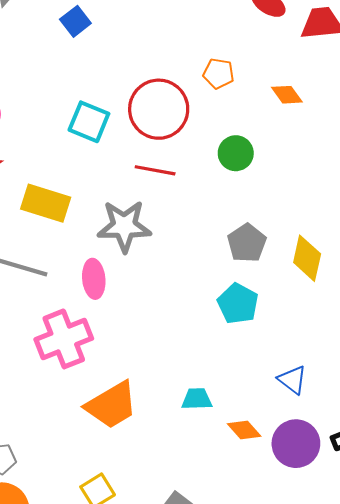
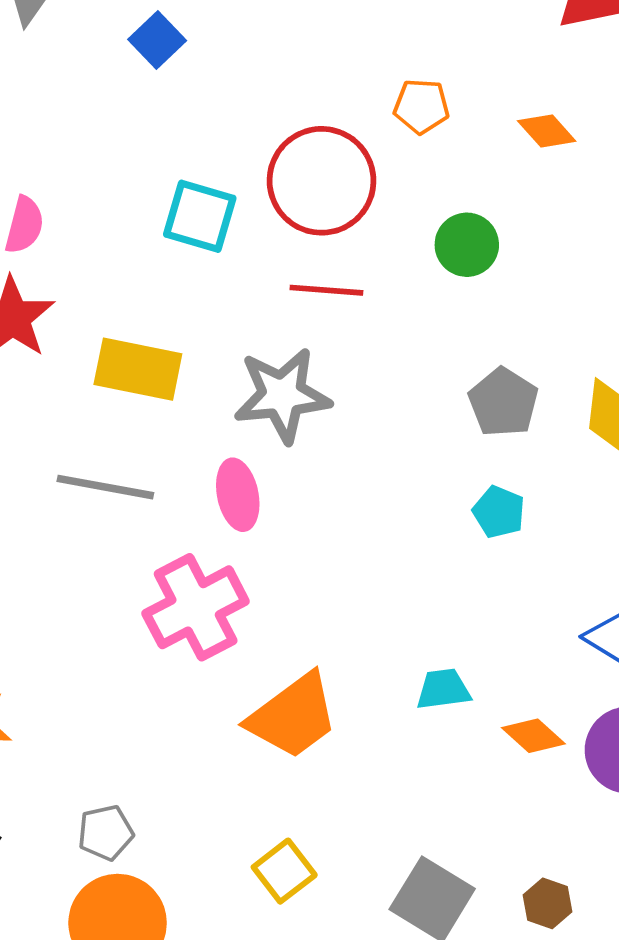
cyan pentagon: (238, 304) -> (499, 512), size x0.7

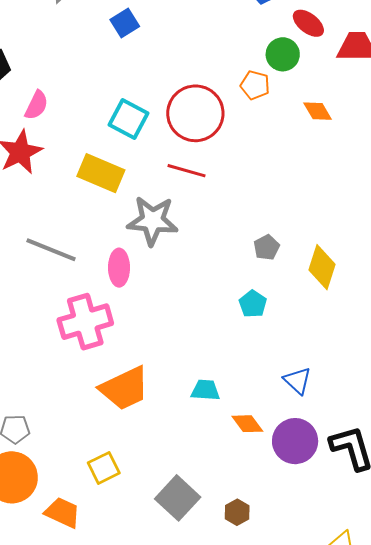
green circle: (467, 245) -> (283, 54), moved
yellow rectangle: (138, 369) -> (101, 173), moved
gray pentagon: (503, 402) -> (267, 247), size x0.7

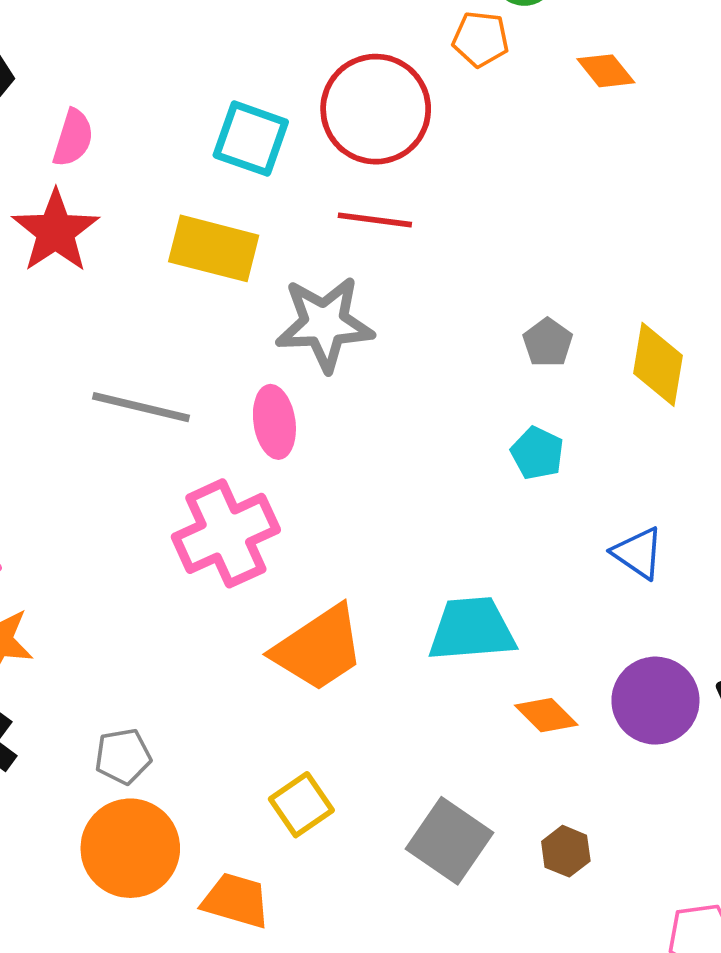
blue triangle: (297, 381) -> (638, 553), moved
cyan trapezoid: (205, 390) -> (472, 629), size x1.6
orange diamond: (247, 424) -> (546, 715), moved

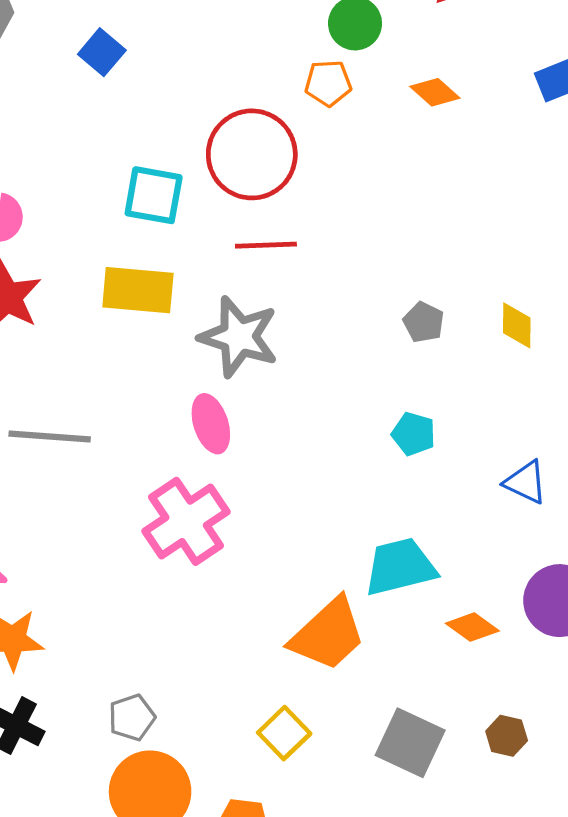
gray star: (325, 324) -> (239, 337), turned 30
yellow diamond: (658, 364) -> (517, 325), size x0.7
gray line: (141, 407) -> (50, 436), moved
cyan pentagon: (537, 453) -> (414, 434), moved
orange trapezoid: (319, 648) -> (328, 634), moved

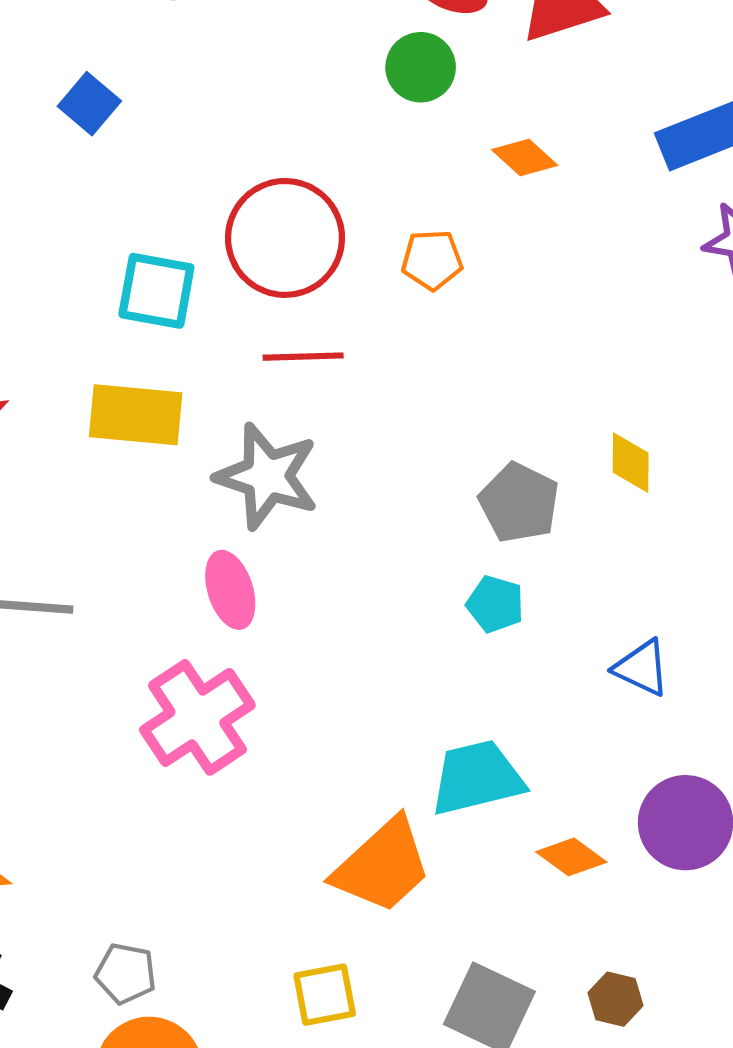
orange pentagon: (328, 83) -> (432, 260), moved
gray pentagon: (424, 322) -> (519, 503), moved, size x1.5
gray pentagon: (132, 717) -> (126, 974), turned 30
yellow square: (284, 733) -> (325, 995), turned 33

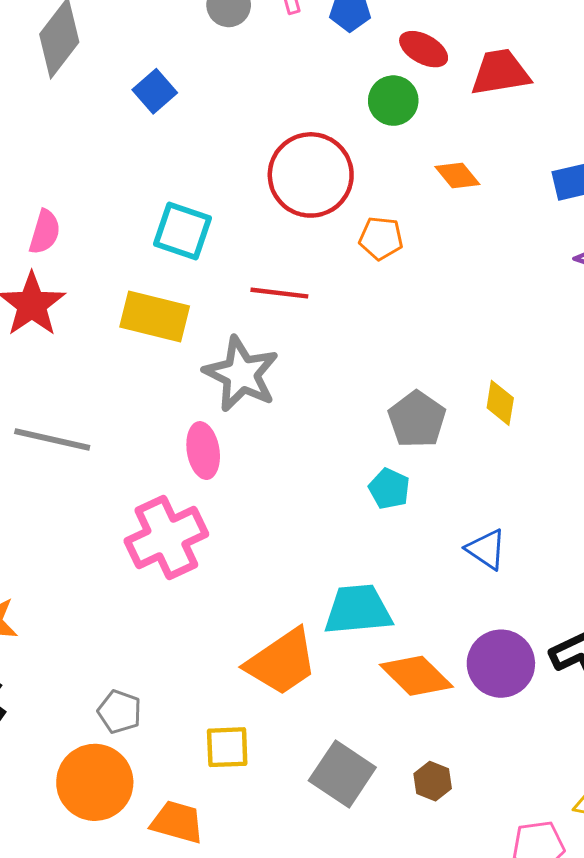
red circle: (285, 238) -> (311, 175), moved
orange diamond: (571, 857) -> (416, 676), size x1.5
gray pentagon: (126, 974) -> (119, 712), moved

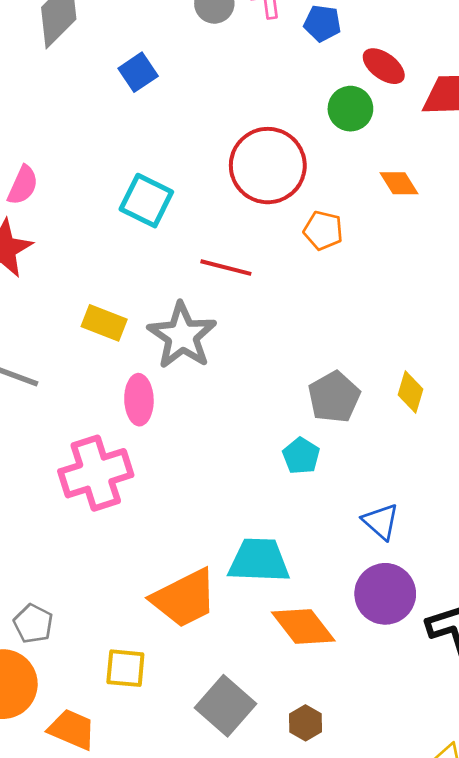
yellow rectangle: (155, 316) -> (104, 323), moved, size x0.7
purple circle: (501, 664) -> (385, 594), moved

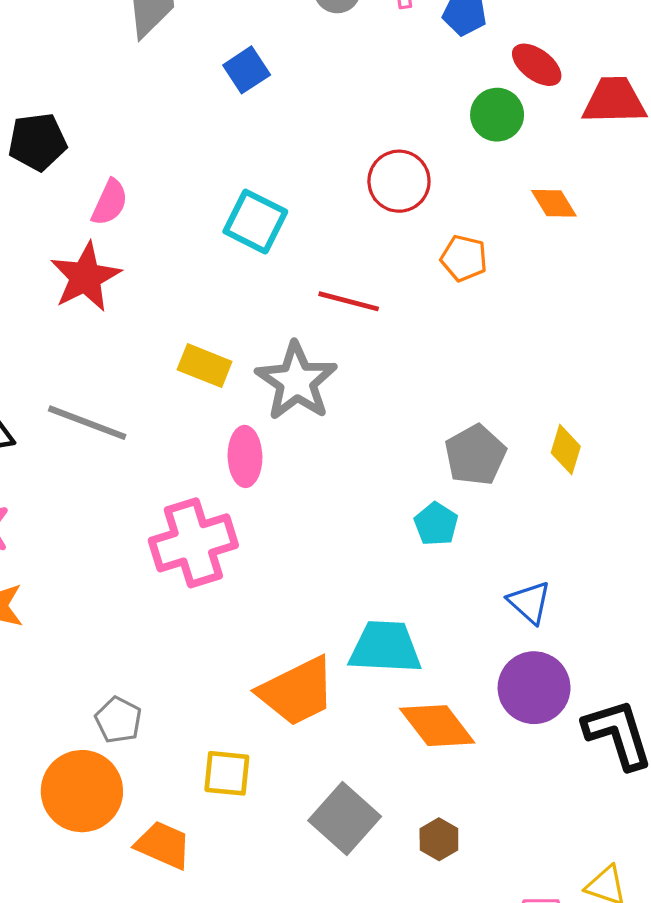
red circle: (268, 166) -> (399, 181), size x0.7

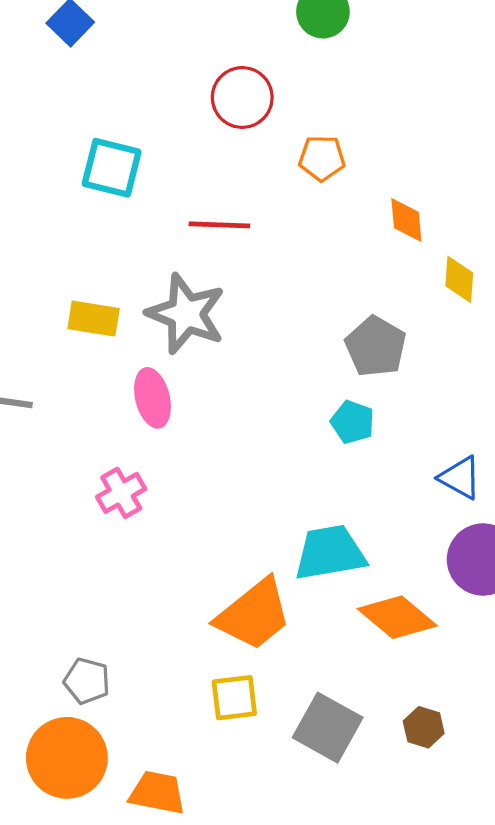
orange diamond: (554, 203) -> (406, 220), moved, turned 39
yellow diamond: (566, 450) -> (459, 279), moved
pink cross: (193, 543) -> (121, 493), size x0.6
yellow square: (227, 773) -> (234, 698), moved

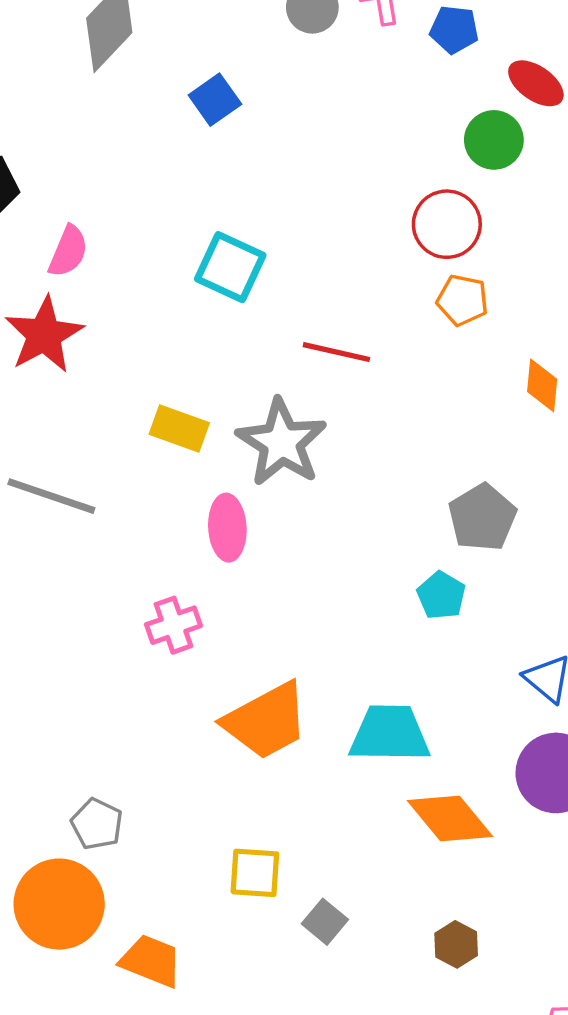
red circle: (242, 97) -> (447, 224), moved
orange trapezoid: (254, 615) -> (266, 721), moved
gray square: (328, 728) -> (325, 922), moved, size x0.6

